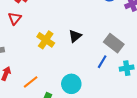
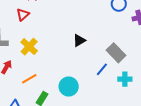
yellow cross: (46, 40) -> (29, 47), moved

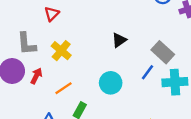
cyan cross: (125, 79) -> (175, 82), size x1.5
cyan circle: (69, 87) -> (111, 83), moved

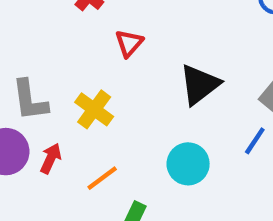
red triangle: (52, 14) -> (129, 43), moved
black triangle: (119, 40) -> (199, 85), size x1.5

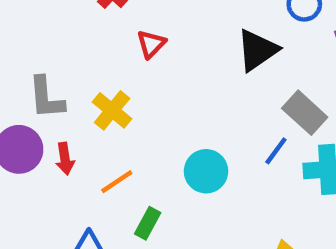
black triangle: (199, 85) -> (257, 50), moved
red arrow: (51, 158) -> (65, 159), turned 144

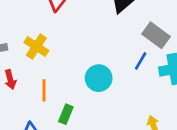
orange line: (117, 182) -> (44, 90), turned -50

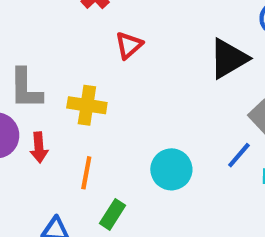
yellow cross: (36, 47) -> (87, 105), turned -35

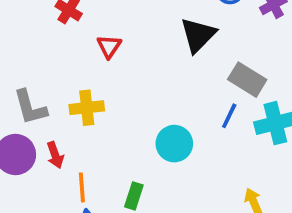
orange line: (86, 173) -> (82, 187), moved

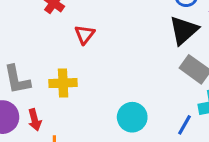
black triangle: (198, 35) -> (184, 30), moved
blue line: (229, 116) -> (185, 125), moved

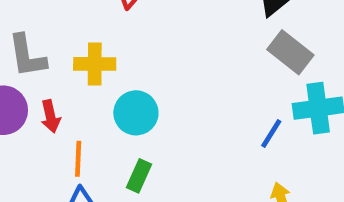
cyan circle: (132, 117) -> (136, 113), moved

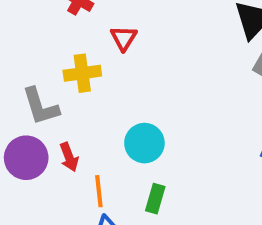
yellow cross: (95, 64) -> (82, 73), moved

